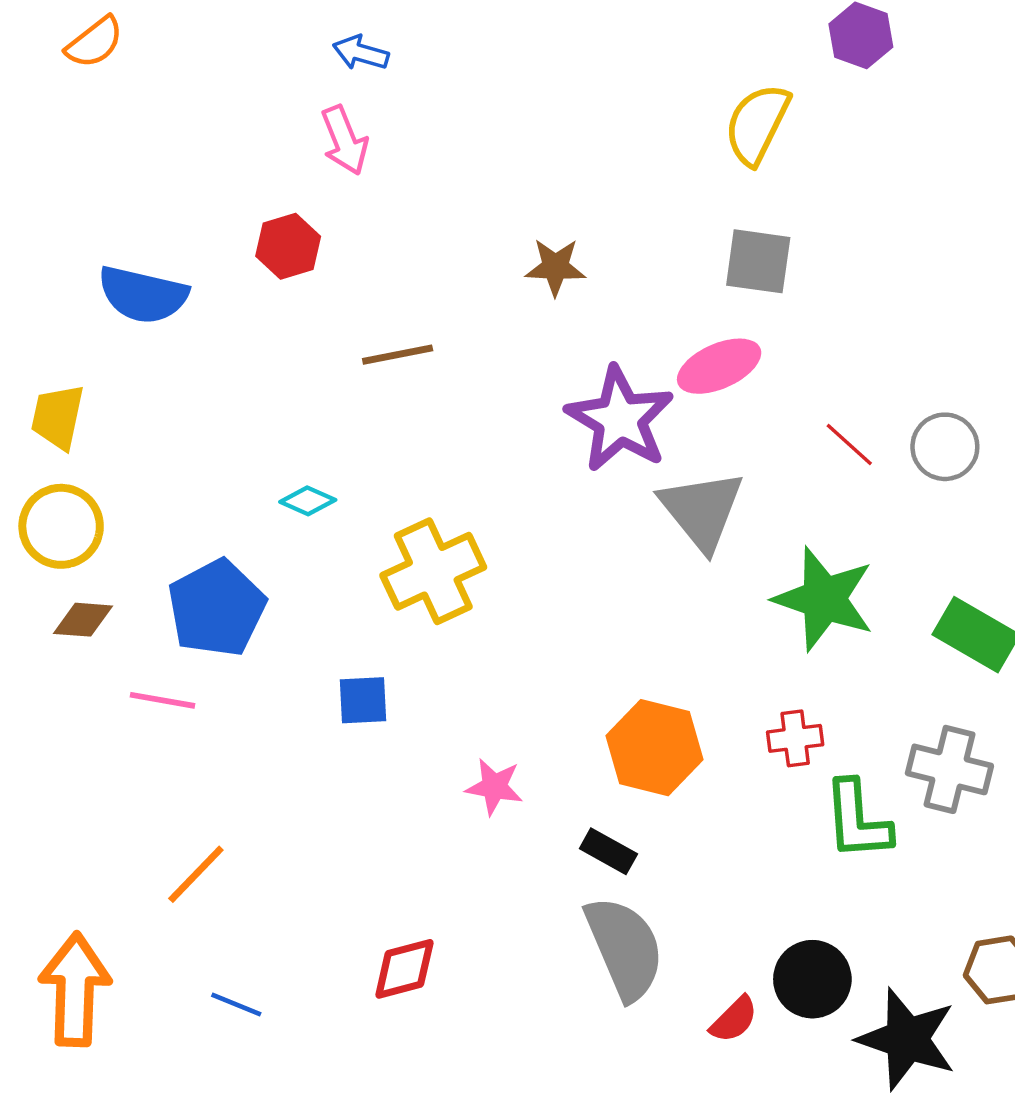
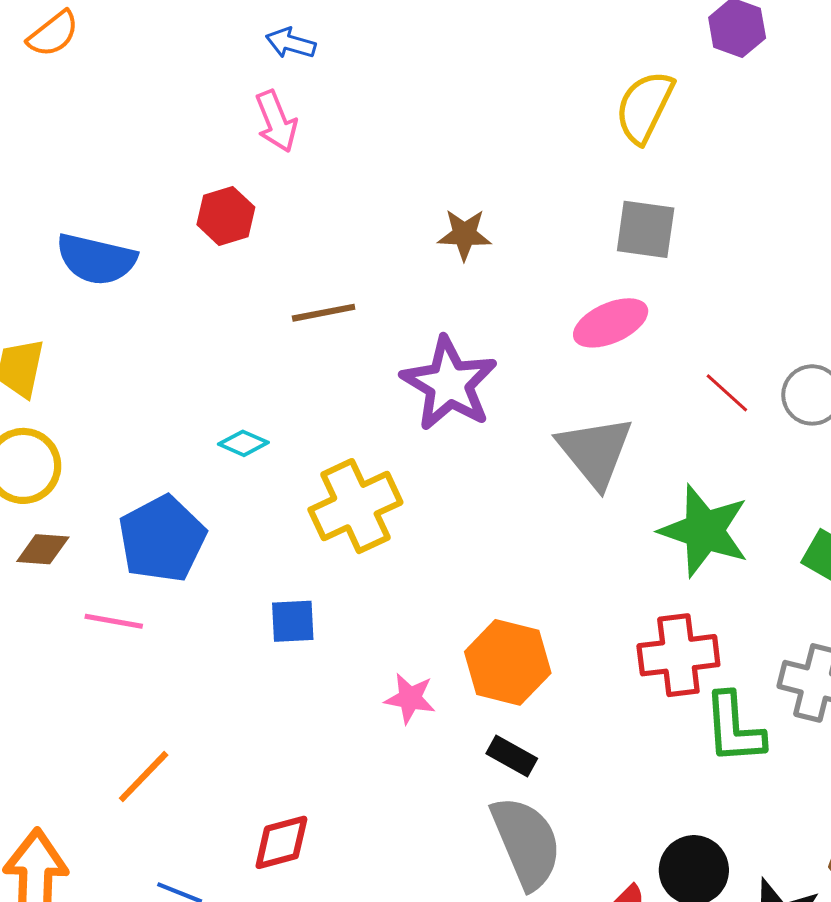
purple star: (620, 419) -> (449, 384), moved
red cross: (795, 738) -> (678, 655), size x1.6
orange hexagon: (655, 748) -> (508, 662), moved
red diamond: (404, 969) -> (281, 842), moved

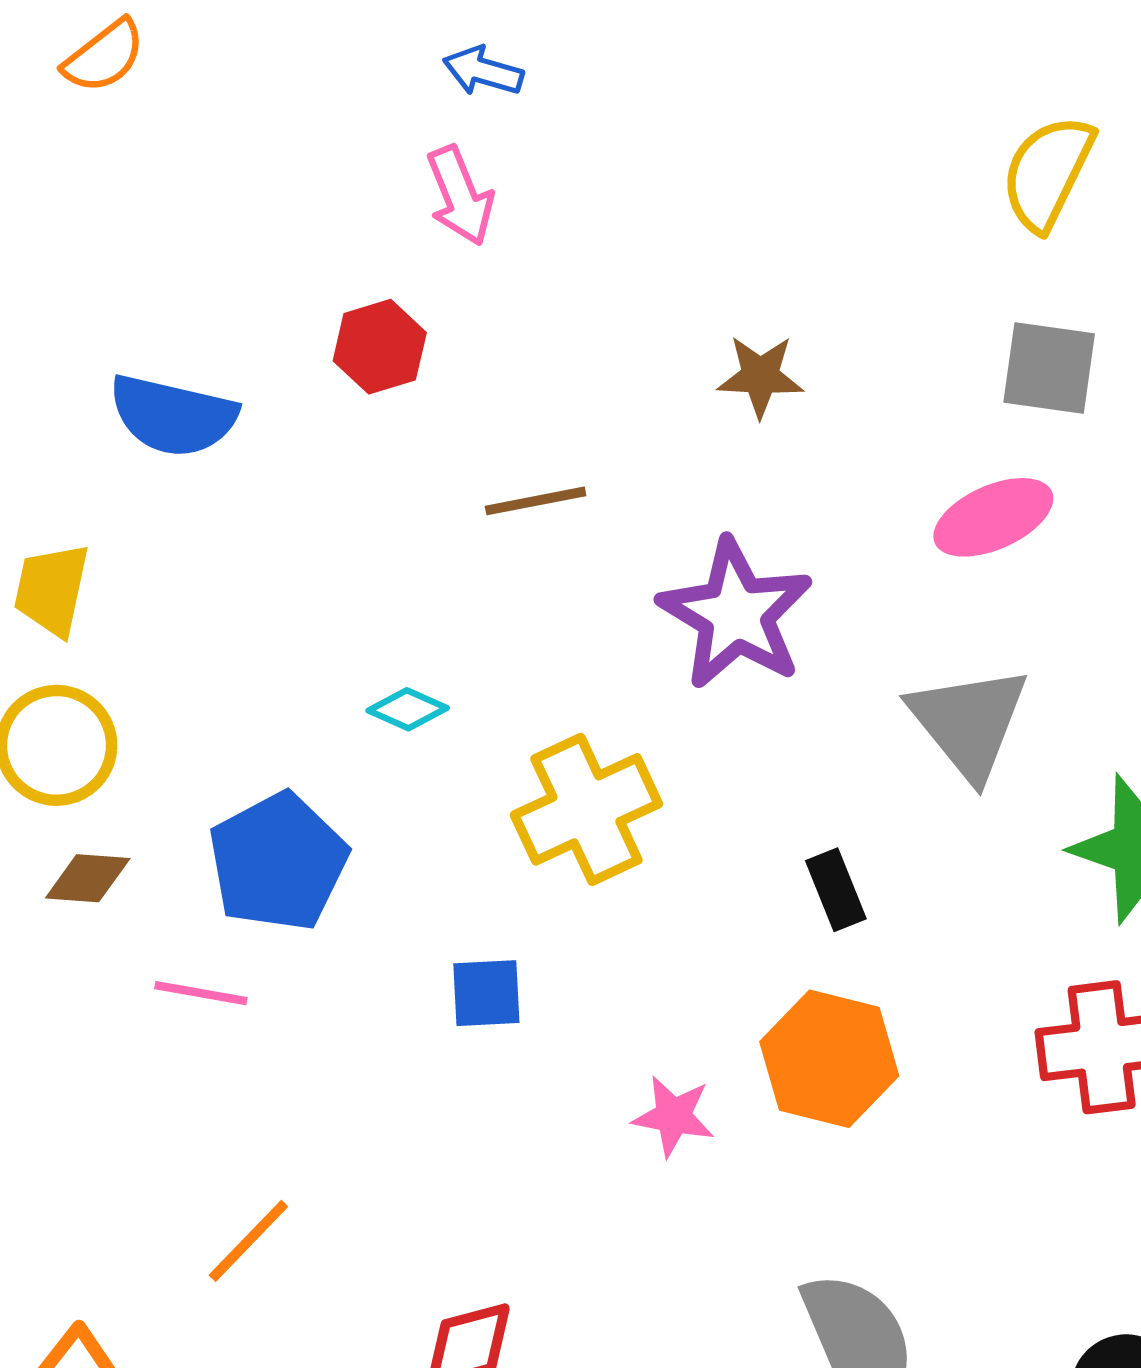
black rectangle: (512, 756) -> (836, 890), moved, turned 39

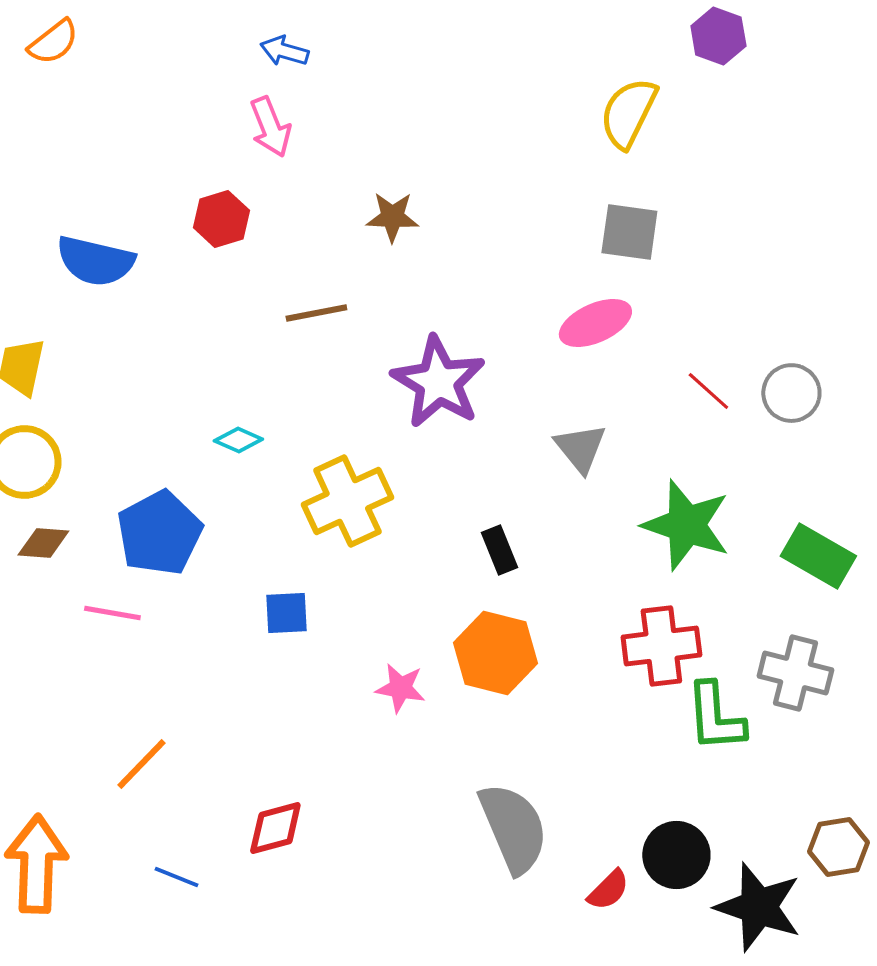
brown star: (760, 376) -> (392, 217), moved
gray triangle: (969, 722) -> (580, 448), size x0.7

